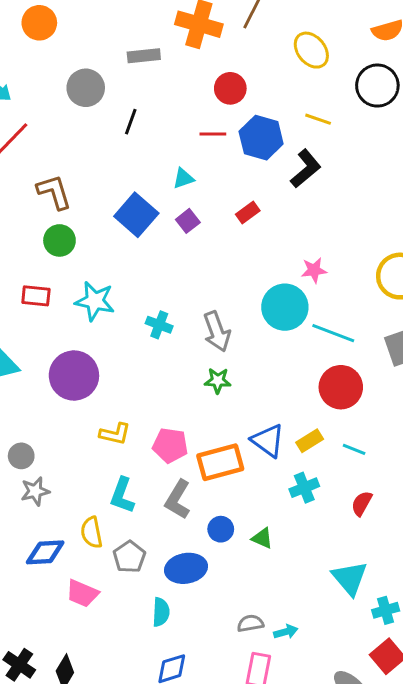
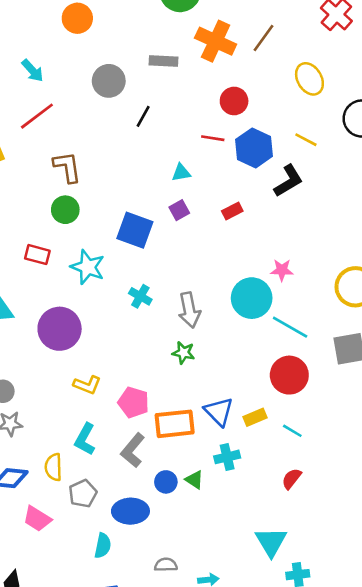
blue square: (136, 215) -> (135, 230), moved, turned -30
cyan cross: (304, 488) -> (227, 457), moved
green triangle: (262, 538) -> (194, 480), moved
gray semicircle: (250, 623) -> (166, 565), moved

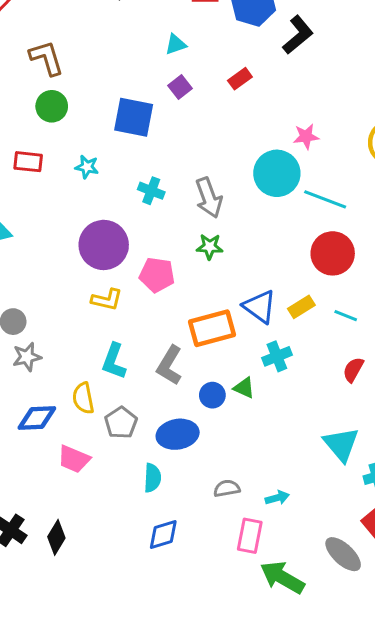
cyan star: (88, 267) -> (87, 167), size x0.6
purple circle: (60, 329) -> (104, 245), moved
pink pentagon: (133, 402) -> (157, 275), moved

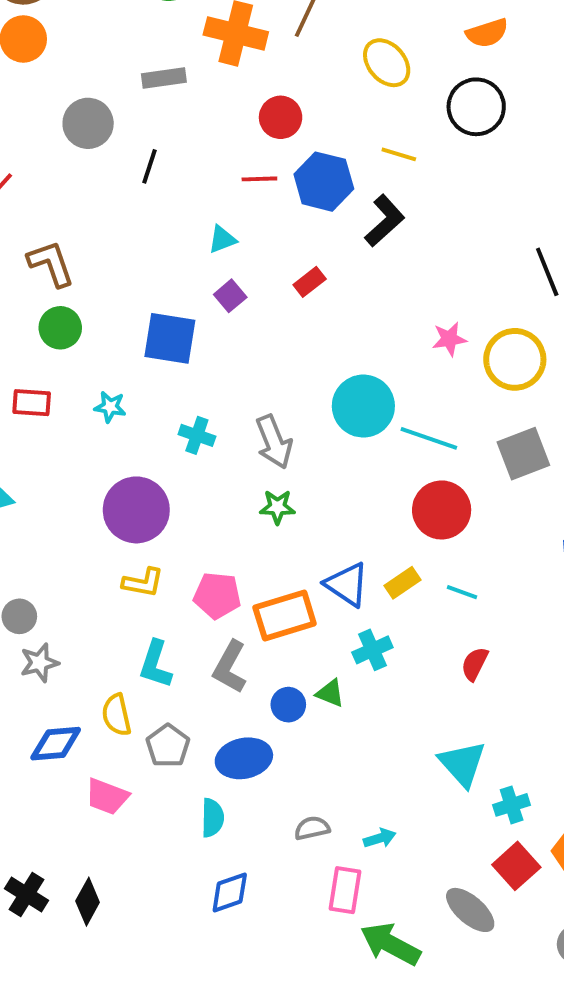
pink star: (306, 137) -> (449, 339), moved
pink pentagon: (157, 275) -> (217, 595), moved

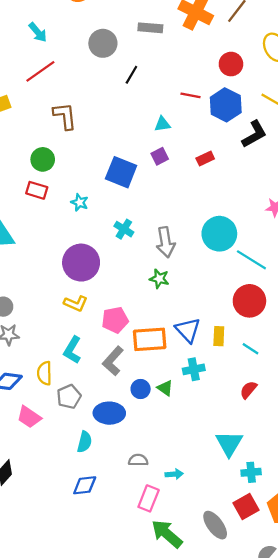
red circle: (281, 117) -> (231, 64), moved
green circle: (60, 328) -> (43, 159), moved
yellow rectangle: (403, 583) -> (219, 336), turned -66
pink pentagon: (217, 595) -> (115, 320), turned -30

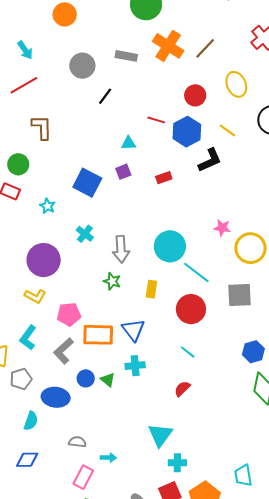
yellow rectangle: (219, 336) -> (151, 289), moved

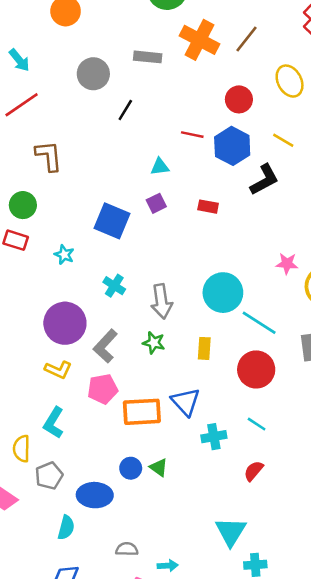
red rectangle: (164, 178) -> (208, 207), turned 35
gray L-shape: (63, 351) -> (105, 346), moved
cyan cross: (135, 366) -> (214, 437), moved

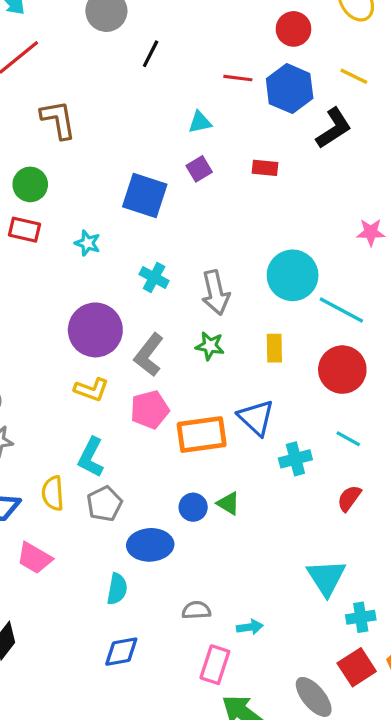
gray pentagon: (49, 476) -> (104, 504), moved

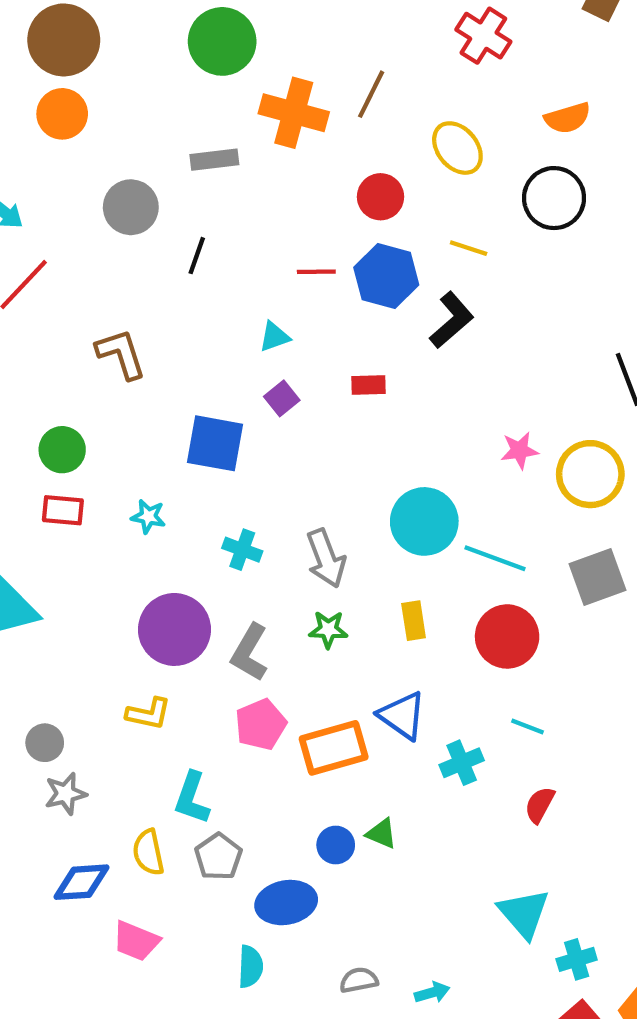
brown L-shape: (58, 120) -> (121, 354), moved
yellow L-shape: (91, 390) -> (149, 714), moved

